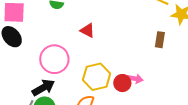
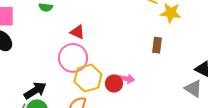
brown rectangle: (160, 40) -> (157, 45), moved
pink circle: (54, 59) -> (73, 58), moved

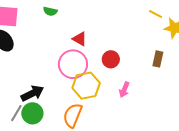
pink arrow: (126, 79) -> (124, 90), turned 98
red circle: (114, 83) -> (111, 59), moved

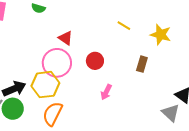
yellow line: (156, 14) -> (124, 26), moved
yellow hexagon: (86, 86) -> (45, 85), moved

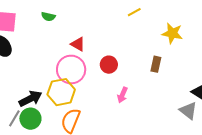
yellow line: (124, 26) -> (134, 12), moved, turned -56

